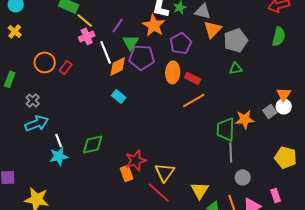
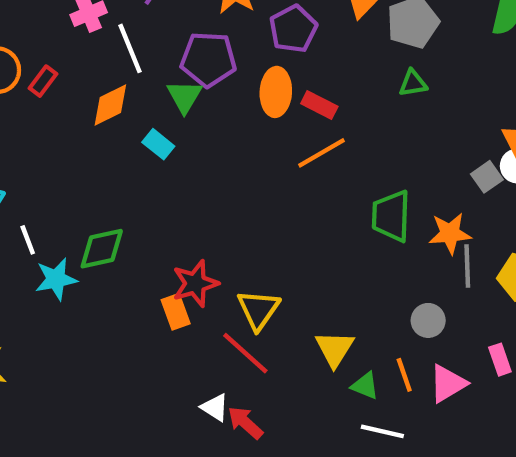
green triangle: (131, 42) -> (184, 96), moved
orange diamond: (118, 66) -> (110, 105), moved
orange star: (245, 119) -> (450, 233), moved
gray line: (231, 152) -> (467, 266), moved
cyan star: (59, 156) -> (56, 279), moved

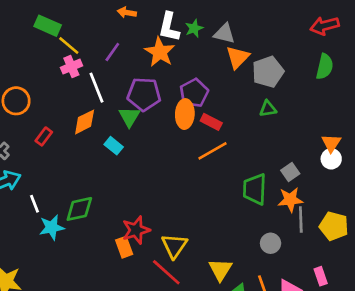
purple pentagon: (293, 29) -> (194, 93), moved
red rectangle: (43, 81) -> (44, 136), moved
gray square: (487, 177) -> (290, 172), moved
gray circle: (428, 320) -> (271, 243), moved

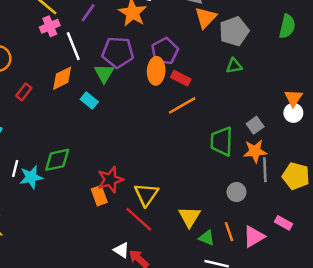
white line: (34, 204) -> (15, 169), moved, turned 35
pink rectangle: (321, 276) -> (283, 223), turned -42

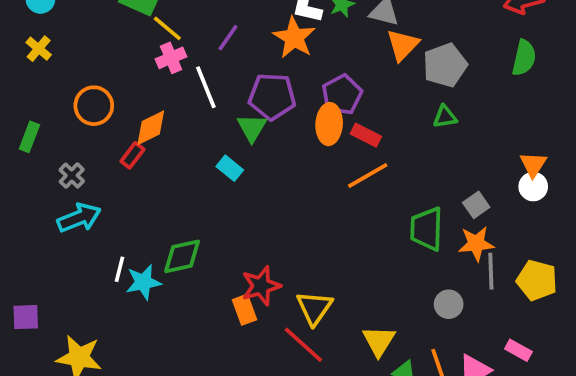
orange diamond: (62, 78) -> (151, 128), moved

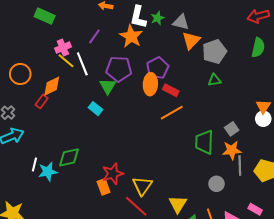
yellow line: (167, 28) -> (66, 61), moved

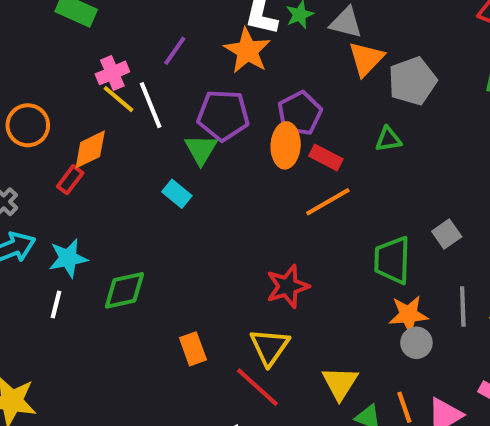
green triangle: (214, 80) -> (388, 139), moved
orange star: (232, 150) -> (408, 315), moved
cyan star: (48, 172) -> (68, 258), moved
red star: (113, 174) -> (288, 286), moved

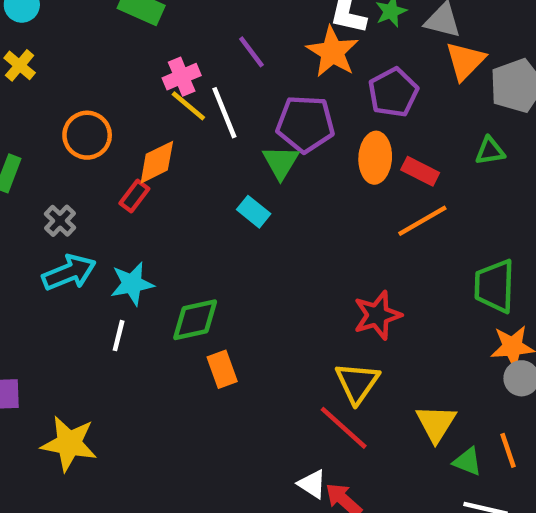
purple line: (175, 51) -> (251, 52), turned -72
purple pentagon: (300, 113) -> (393, 92), moved
orange rectangle: (193, 349) -> (222, 369), moved

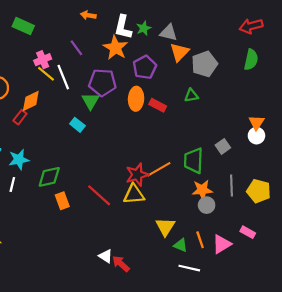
orange line: (422, 221) -> (159, 169), moved
yellow triangle: (357, 383) -> (134, 194), moved, turned 50
red line: (344, 428) -> (99, 195), moved

